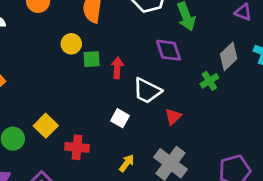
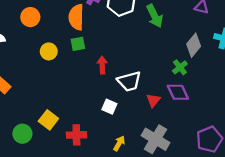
yellow circle: (71, 44) -> (49, 51), moved
purple diamond: (169, 50) -> (178, 92), moved
green square: (92, 59) -> (78, 44), moved
white trapezoid: (147, 91) -> (129, 81), turned -35

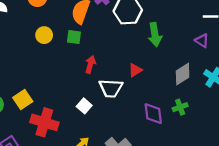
green cross: (180, 67) -> (180, 107), moved
red triangle: (153, 100) -> (135, 70), moved
red cross: (76, 135) -> (44, 122), size x1.4

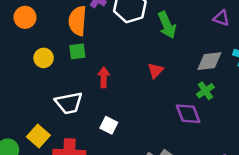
gray diamond: (183, 74) -> (209, 61), turned 40
white trapezoid: (111, 88) -> (69, 103), moved
green cross: (180, 107) -> (205, 91), moved

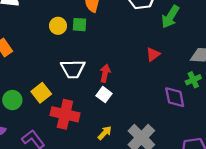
green arrow: (167, 25) -> (170, 17), turned 45
green square: (77, 51) -> (80, 25), moved
red arrow: (104, 77) -> (105, 73), moved

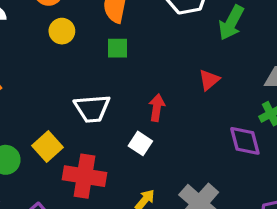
green square: (80, 25) -> (118, 48), moved
yellow circle: (58, 26) -> (62, 31), moved
red arrow: (105, 73) -> (157, 108), moved

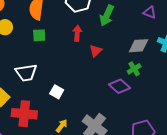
red arrow: (157, 108) -> (77, 33), moved
purple diamond: (245, 141) -> (120, 86), turned -30

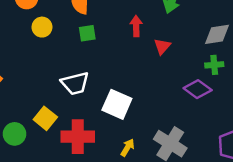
green cross: (134, 69) -> (214, 65), turned 32
white square: (57, 92) -> (117, 104), size x1.6

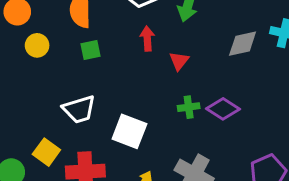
green cross: (214, 65) -> (189, 107), moved

